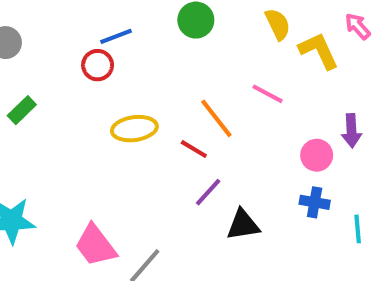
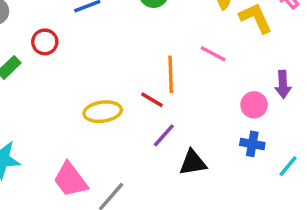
red circle: (98, 65) -> (45, 42), moved
orange line: (216, 118) -> (171, 74), turned 36
yellow ellipse: (134, 129) -> (103, 112), moved
cyan line: (358, 229) -> (288, 166), turned 45

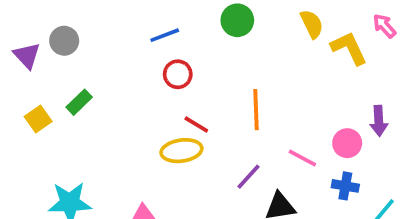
red circle: (45, 42) -> (178, 74), moved
pink line: (213, 54) -> (302, 158), moved
red line: (152, 100) -> (196, 125), moved

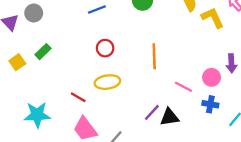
red circle: (178, 74) -> (105, 48), moved
red line: (196, 125) -> (78, 97), moved
purple line: (248, 177) -> (152, 112), moved

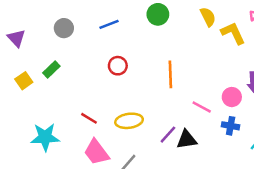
gray circle: (34, 13) -> (64, 28), moved
yellow ellipse: (107, 82) -> (129, 121), moved

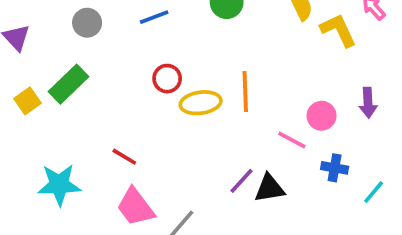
green rectangle: (51, 69) -> (68, 84), size x1.5
pink circle: (232, 97) -> (322, 116), moved
yellow ellipse: (129, 121) -> (201, 103), moved

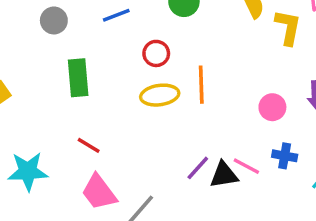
yellow L-shape: (338, 30) -> (288, 27), turned 36
red circle: (167, 79) -> (156, 53), moved
green rectangle: (68, 84) -> (78, 78), moved, turned -51
pink line: (292, 140) -> (246, 166), moved

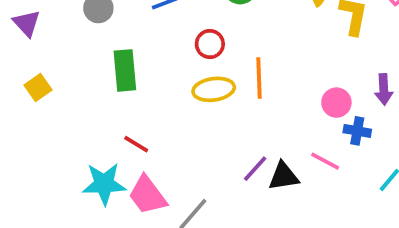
blue cross: (285, 156) -> (357, 131), moved
pink line: (246, 166) -> (325, 161), moved
cyan star: (28, 171) -> (104, 184), moved

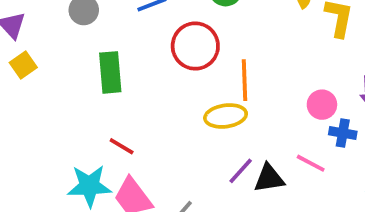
red circle: (210, 44) -> (195, 46), size x1.6
yellow square: (38, 87) -> (23, 65), moved
yellow ellipse: (214, 89) -> (226, 116), moved

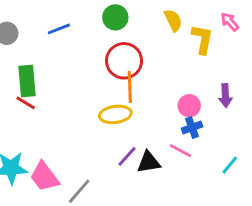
red circle: (195, 46) -> (124, 61), moved
blue cross: (343, 133) -> (192, 127), moved, turned -30
red line: (122, 146) -> (26, 103), moved

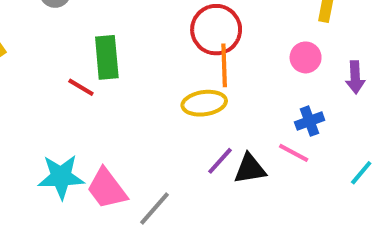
green rectangle: (27, 81) -> (107, 57), moved
pink circle: (189, 106) -> (306, 57), moved

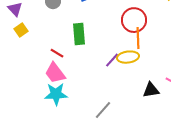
red line: (81, 87) -> (57, 53), moved
purple line: (220, 161) -> (112, 60), moved
pink trapezoid: (107, 189) -> (55, 73), moved

